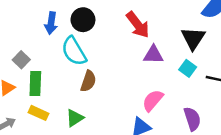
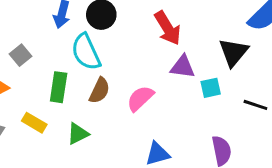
cyan square: (188, 68) -> (211, 88), moved, turned 35
green rectangle: (35, 83) -> (59, 87), moved
pink semicircle: (153, 100) -> (140, 98), moved

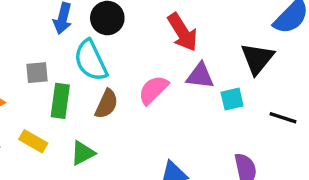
gray square: (20, 55) -> (37, 73), moved, turned 35
pink semicircle: (140, 98) -> (153, 90), moved

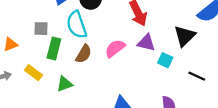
cyan square: (232, 99) -> (165, 60), turned 32

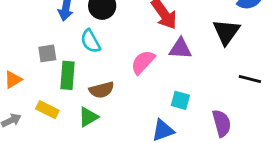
cyan semicircle: (77, 25) -> (90, 41), size x0.7
brown semicircle: (84, 54) -> (102, 90), moved, turned 54
cyan square: (165, 60) -> (180, 100), moved

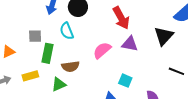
yellow rectangle: (47, 110) -> (30, 76), turned -49

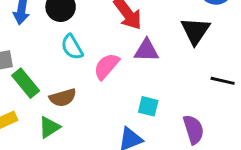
cyan semicircle: (67, 31) -> (72, 47), moved
green rectangle: (48, 53) -> (26, 83), turned -42

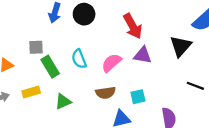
cyan semicircle: (72, 47) -> (79, 59), moved
brown semicircle: (63, 98) -> (106, 93), moved
cyan square: (148, 106) -> (138, 97), turned -35

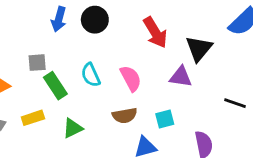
black triangle: (181, 46) -> (199, 49), moved
purple triangle: (143, 55) -> (181, 77), moved
pink semicircle: (111, 63) -> (131, 78), turned 105

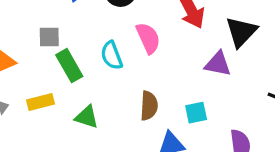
pink semicircle: (131, 78) -> (148, 38), moved
brown semicircle: (125, 116) -> (149, 106), turned -80
green triangle: (73, 128) -> (87, 117), turned 40

